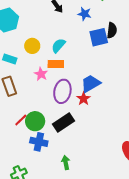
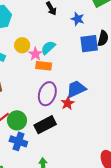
pink star: (41, 74) -> (35, 54), moved

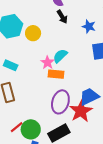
yellow circle: (22, 45) -> (33, 33), moved
red star: (68, 103) -> (81, 111), size x1.6

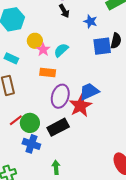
yellow circle: (33, 33) -> (35, 41), moved
pink star: (47, 63) -> (43, 50), moved
orange rectangle: (56, 74) -> (48, 72), moved

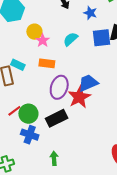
cyan semicircle: (61, 50) -> (71, 39), moved
cyan rectangle: (11, 58) -> (18, 65), moved

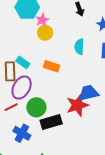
cyan semicircle: (71, 39) -> (79, 47), turned -56
pink star: (43, 40) -> (42, 20), moved
purple ellipse: (59, 87) -> (22, 88), moved
green circle: (28, 114) -> (36, 107), moved

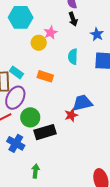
pink star: (42, 20) -> (51, 33), moved
red star: (77, 105) -> (71, 115), size x0.6

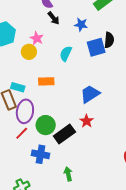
cyan semicircle: (73, 57) -> (66, 54), turned 42
red star: (71, 115) -> (87, 121), moved

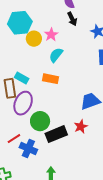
yellow circle: (29, 52) -> (34, 39), moved
cyan semicircle: (66, 54) -> (56, 55), moved
red line: (22, 133) -> (14, 139), moved

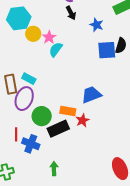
pink star: (51, 35) -> (49, 37), moved
cyan rectangle: (22, 78) -> (29, 79), moved
orange rectangle: (51, 79) -> (68, 111), moved
red line: (14, 139) -> (16, 134), turned -56

